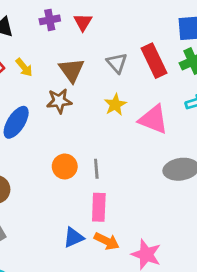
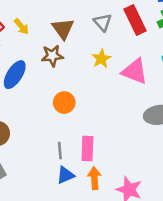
orange circle: (65, 166) -> (64, 103), moved
gray line: (96, 169) -> (60, 150), moved
orange arrow: (107, 241) -> (94, 178), turned -120

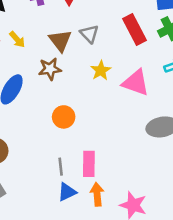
gray triangle: (103, 22) -> (89, 34), moved

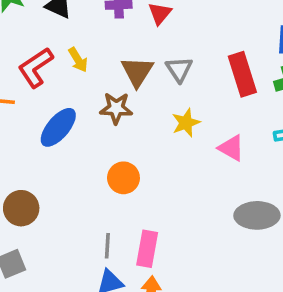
pink triangle: (136, 83) -> (231, 148), size x0.7

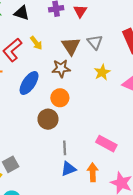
orange circle: (123, 178) -> (60, 98), moved
brown circle: (21, 208) -> (48, 119), moved
pink rectangle: (147, 249) -> (106, 144), moved, turned -66

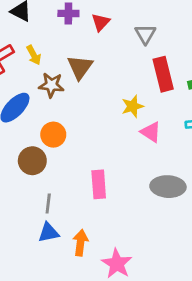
gray triangle: (95, 42) -> (145, 34), moved
brown star: (61, 68) -> (51, 85), moved
yellow star: (102, 72) -> (133, 106), moved
pink rectangle: (106, 144) -> (99, 184), moved, turned 48

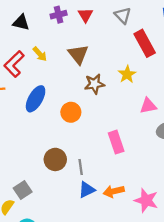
brown star: (51, 85) -> (94, 84), moved
pink triangle: (151, 132) -> (148, 106), moved, turned -30
brown circle: (32, 161) -> (55, 159), moved
orange arrow: (81, 243) -> (114, 191), turned -96

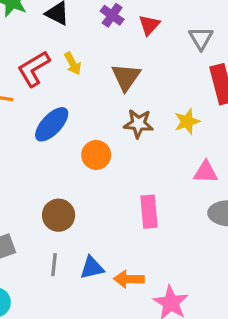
purple cross: (59, 15) -> (112, 15), turned 35
gray line: (81, 167) -> (54, 265), moved

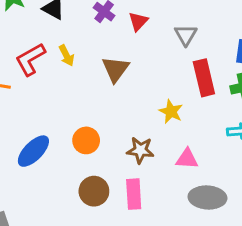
yellow star: (187, 121) -> (171, 112), turned -30
blue ellipse: (52, 124) -> (33, 151), moved
brown star: (138, 124) -> (140, 150), moved
brown circle: (59, 215) -> (94, 191), moved

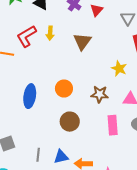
yellow arrow: (66, 55) -> (50, 33), turned 32
blue ellipse: (33, 151) -> (30, 96), turned -35
pink rectangle: (134, 194) -> (113, 125), moved

